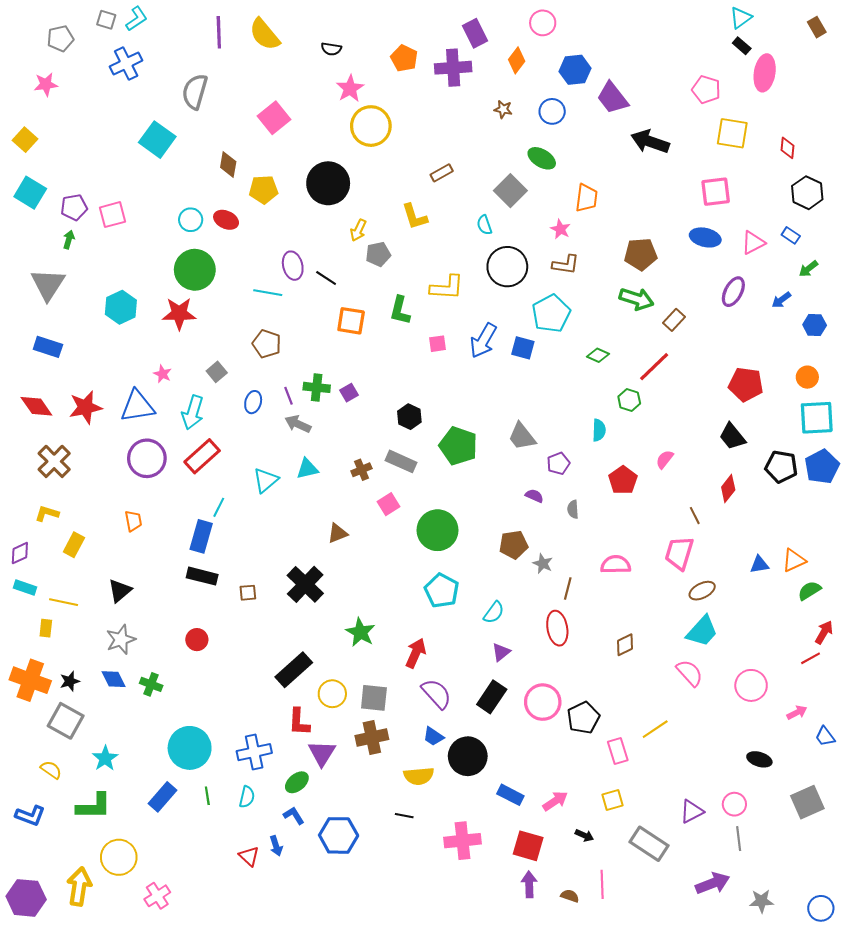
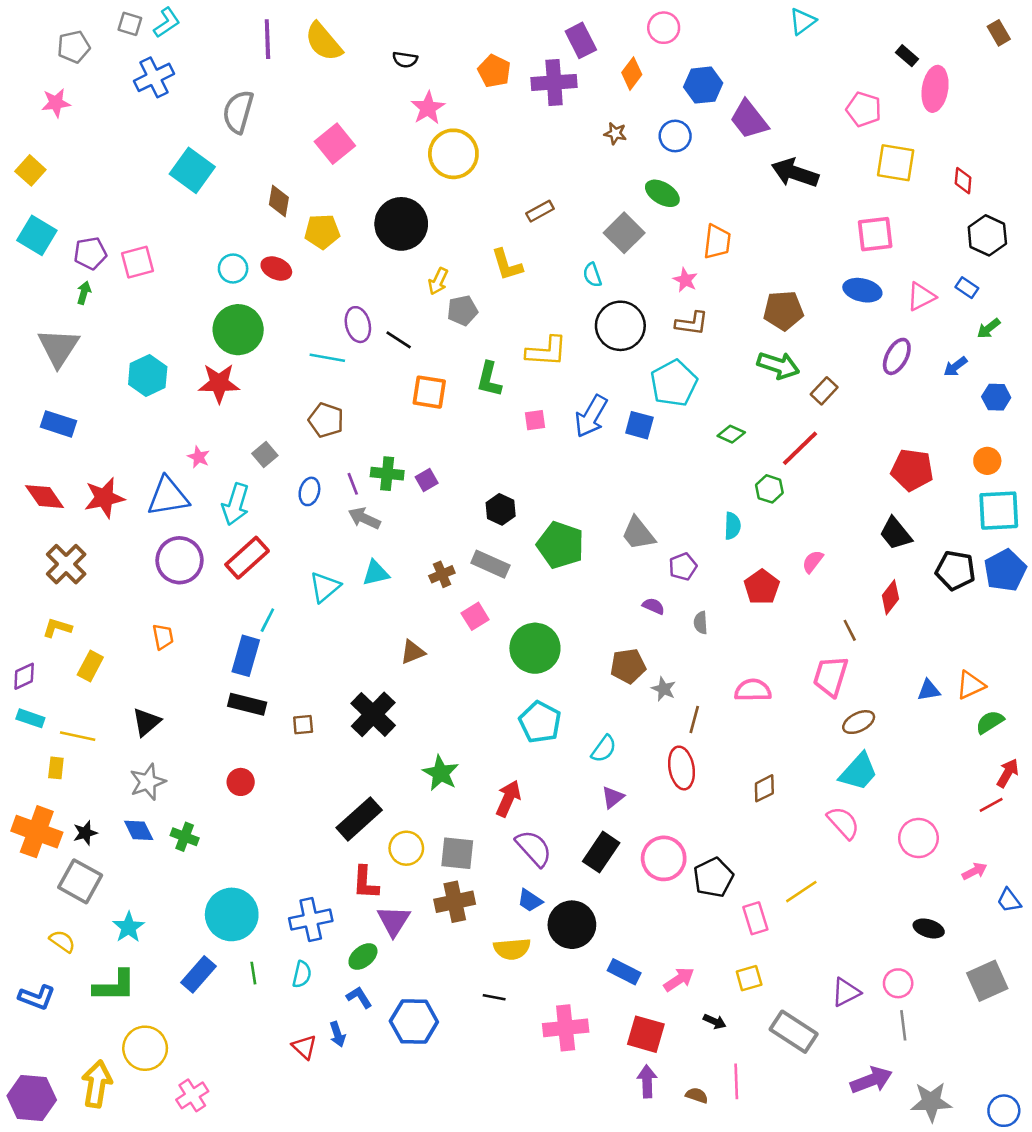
cyan triangle: (741, 18) -> (803, 21), moved
gray star: (761, 901) -> (931, 1102), size x1.4

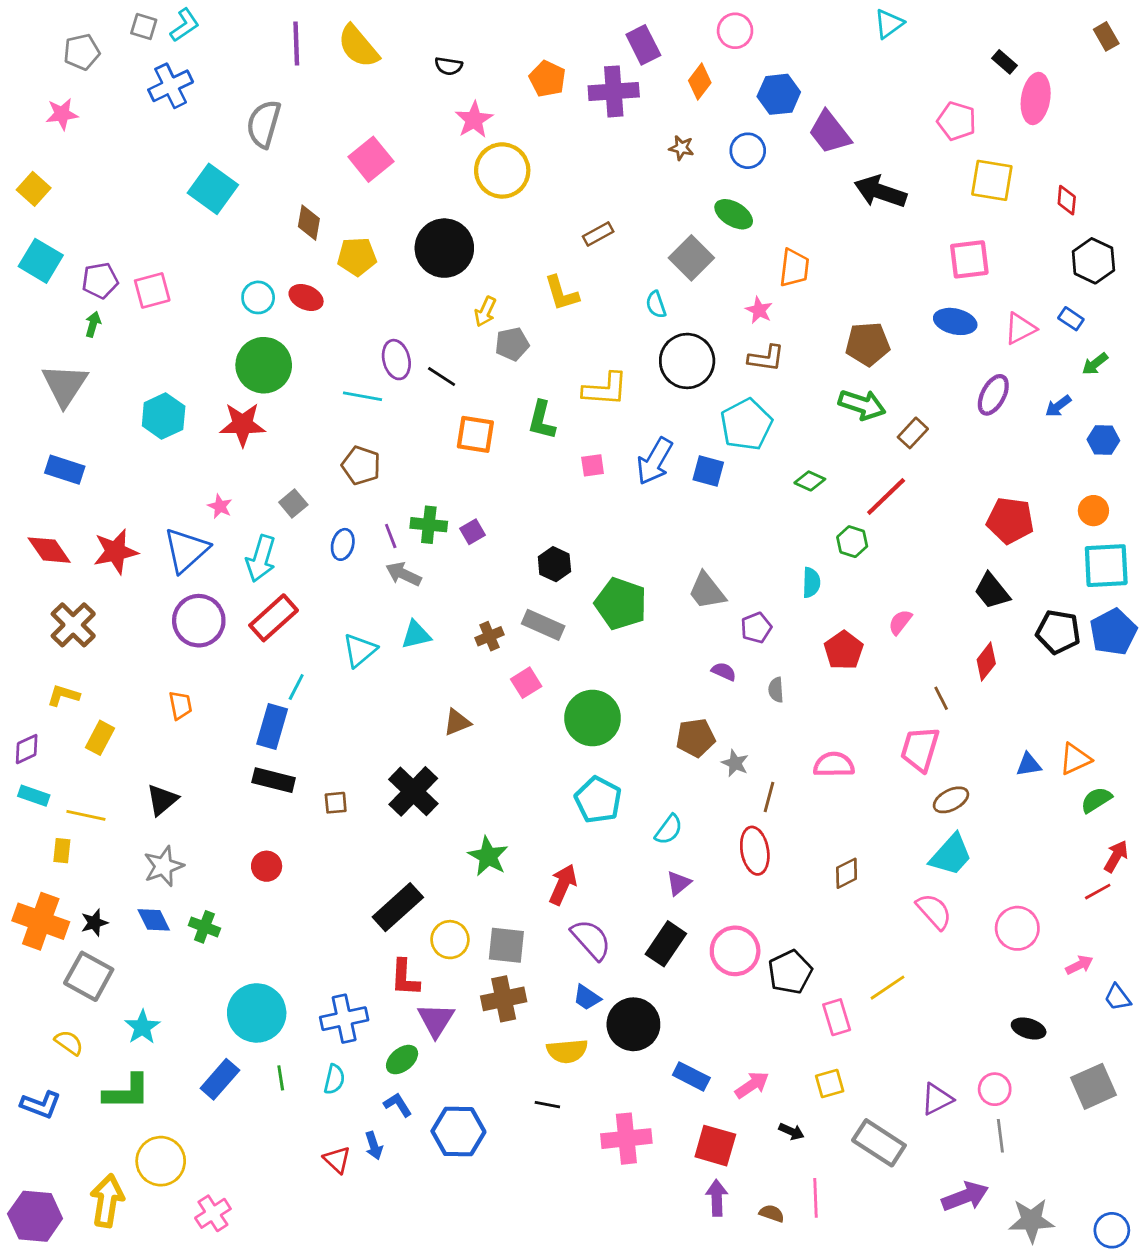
blue triangle: (168, 497) -> (186, 550), turned -33

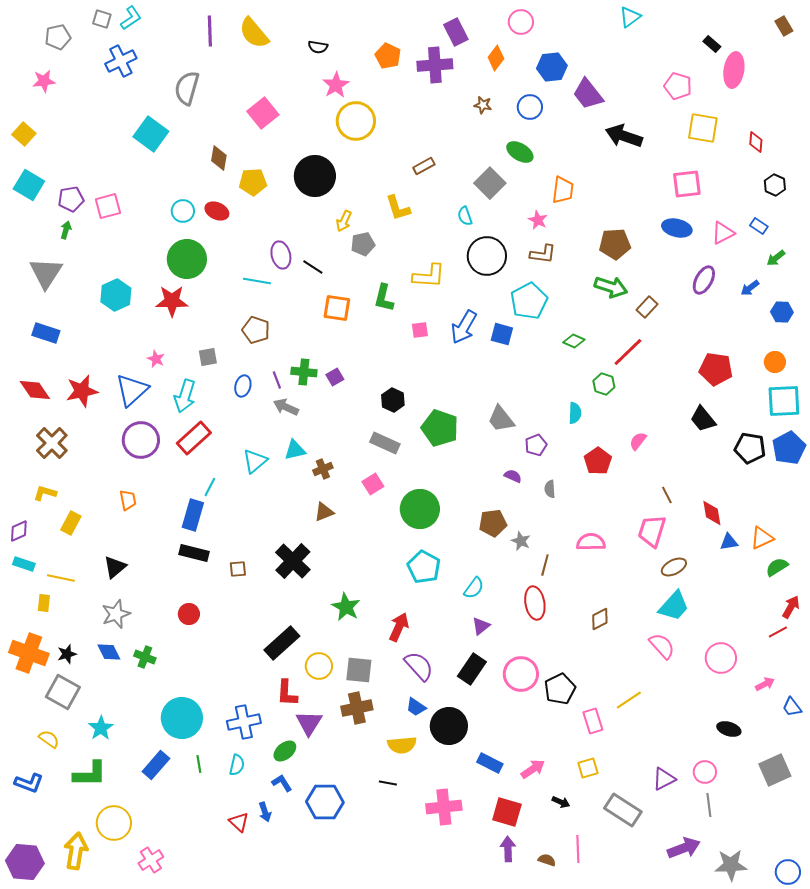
black hexagon: (1093, 261) -> (775, 185), size x0.7
gray square: (293, 504) -> (208, 357), turned 30
brown cross: (489, 636) -> (323, 469), moved
red diamond: (986, 662) -> (712, 513), moved, turned -48

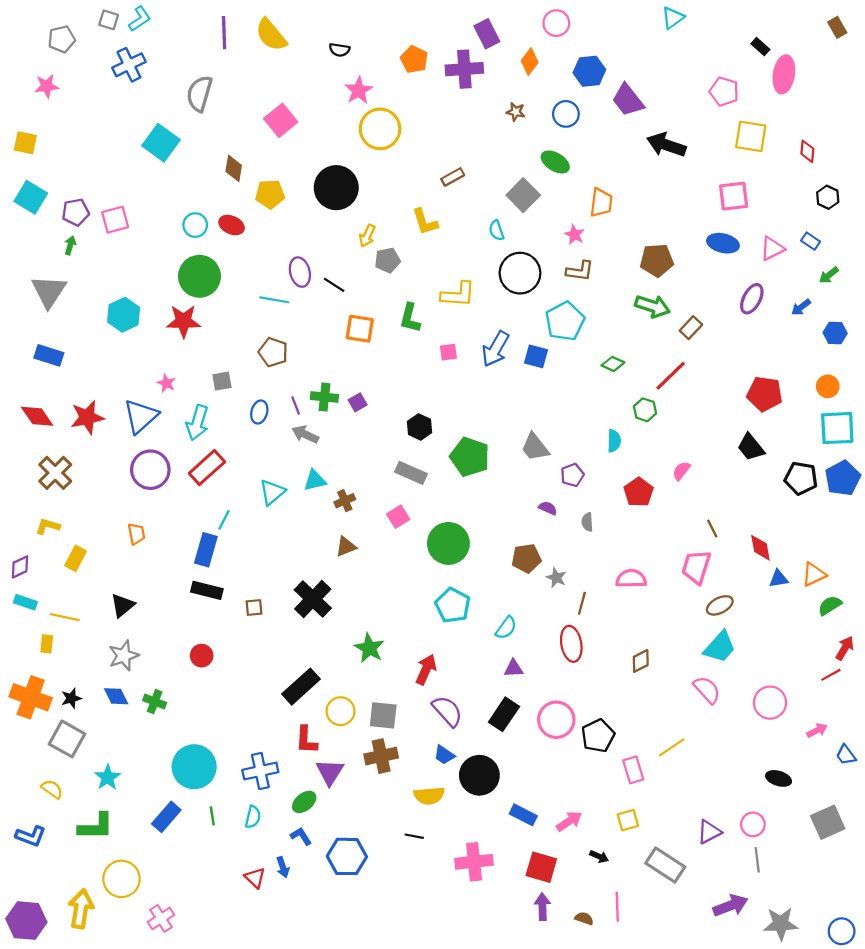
yellow square: (24, 134) -> (25, 143), turned -30
purple triangle: (481, 626) -> (514, 668), turned 36

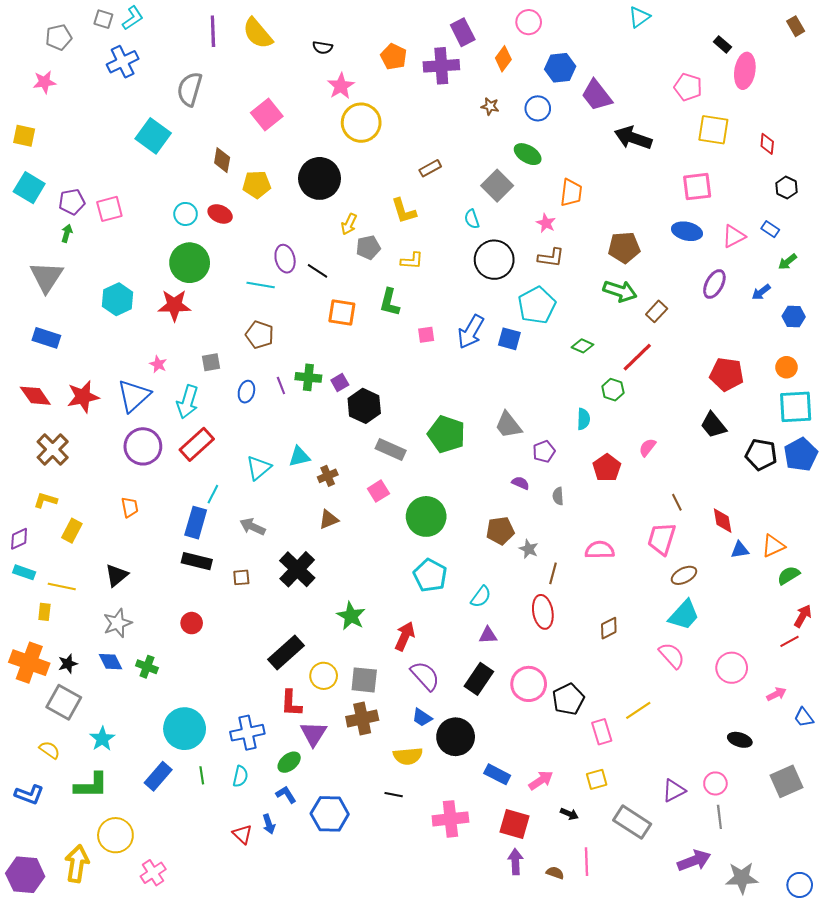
yellow L-shape: (458, 294) -> (412, 261), moved, size x0.7
black hexagon: (420, 427) -> (364, 406), moved, size x1.4
gray arrow: (305, 434) -> (253, 527), moved

